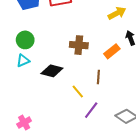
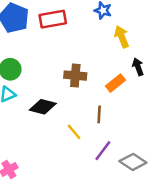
yellow arrow: (117, 13) -> (122, 37), turned -84
purple line: (91, 110) -> (103, 151), moved

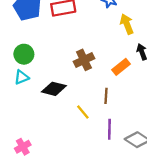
brown cross: (75, 76) -> (84, 60), turned -30
purple line: (103, 151) -> (109, 129), turned -36

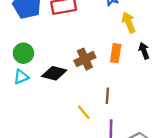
orange rectangle: (121, 67) -> (116, 53), moved, turned -42
black diamond: (54, 89) -> (54, 73), moved

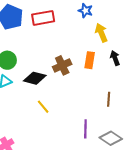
brown line: (107, 96) -> (109, 99), moved
yellow line: (84, 112) -> (43, 107), moved

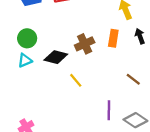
brown line: (109, 99) -> (133, 79), turned -56
yellow line: (43, 107) -> (76, 80), moved

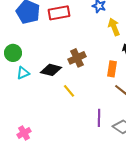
green circle: (27, 38) -> (13, 53), moved
orange rectangle: (113, 38) -> (112, 69), moved

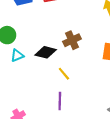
purple line: (99, 118) -> (60, 101), moved

